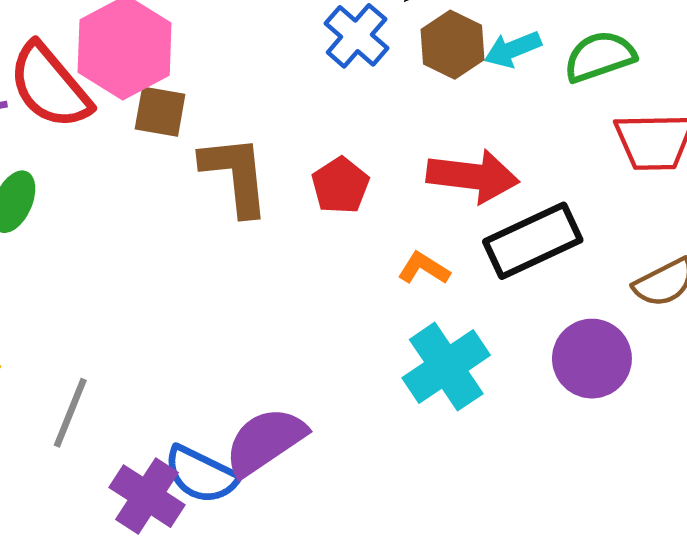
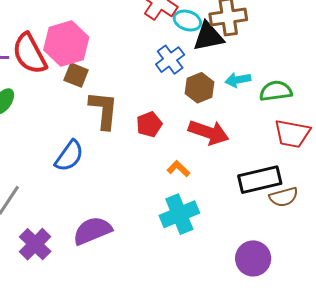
brown hexagon: (452, 45) -> (200, 88), moved
black rectangle: (533, 241) -> (260, 180), moved
purple circle: (592, 359) -> (253, 258), moved
blue semicircle: (201, 475) -> (69, 156), moved, turned -92

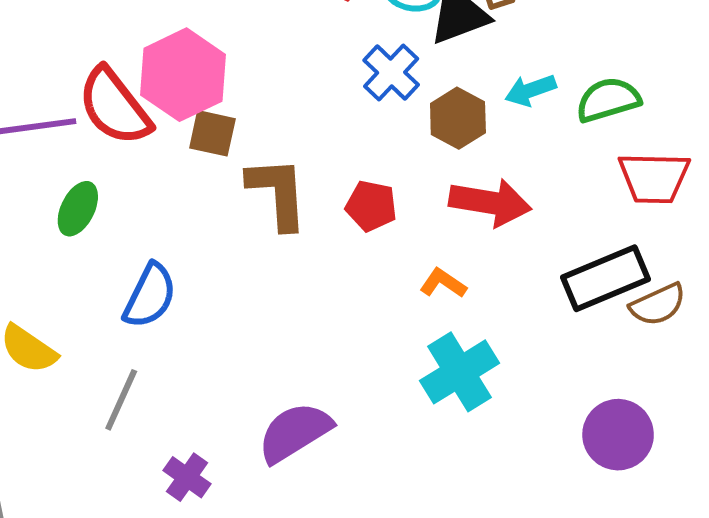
red pentagon: (149, 124) -> (371, 206), turned -30
blue semicircle: (69, 156) -> (150, 296), moved
purple cross: (35, 244) -> (187, 477), size x0.7

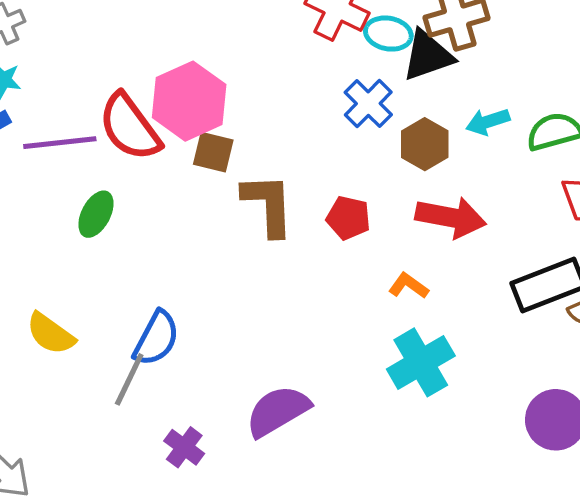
blue semicircle: (150, 296) -> (156, 338), moved

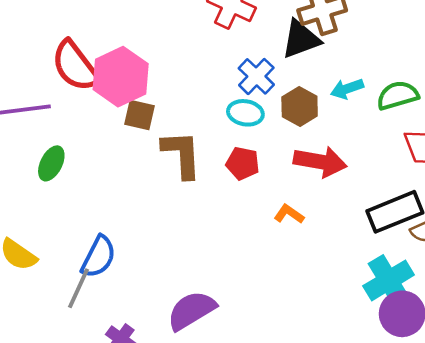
cyan ellipse: (388, 34) -> (245, 113), moved
red semicircle: (130, 127) -> (75, 66), moved
cyan cross: (421, 362) -> (389, 280), moved

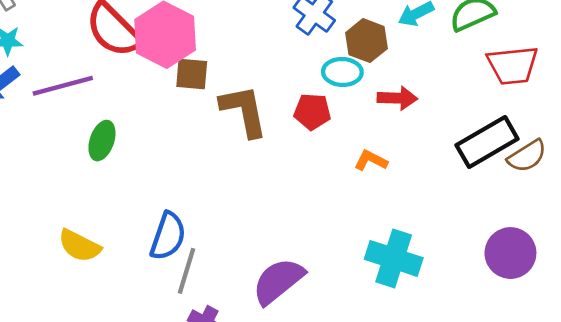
cyan ellipse: (245, 113) -> (342, 72), moved
red arrow: (320, 162) -> (397, 98), size x0.7
cyan cross: (389, 280) -> (394, 258), moved, turned -33
gray line: (78, 288) -> (187, 271), moved

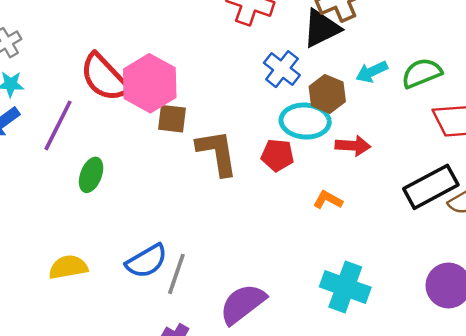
cyan ellipse: (342, 72) -> (305, 121), size x1.4
purple line: (63, 86) -> (58, 125), turned -50
blue semicircle: (168, 236) -> (147, 261), turned 39
yellow semicircle: (79, 246) -> (68, 267), turned 141
gray line: (187, 271) -> (176, 274), moved

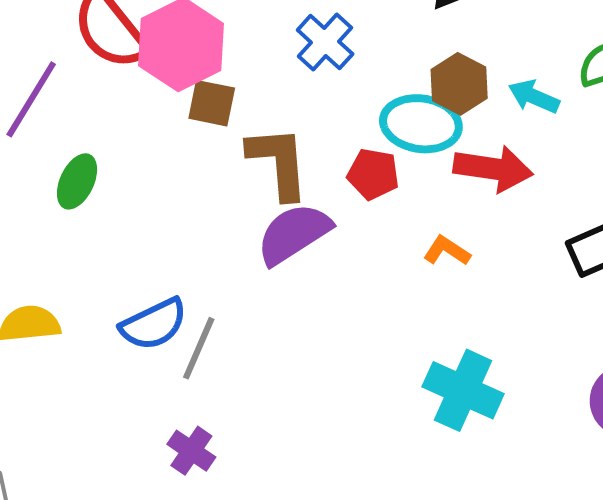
blue cross: (282, 69) -> (325, 42), moved
cyan arrow: (372, 72) -> (534, 97), moved, turned 44
red arrow: (353, 146) -> (493, 169), size x1.4
purple semicircle: (243, 304) -> (294, 234), moved

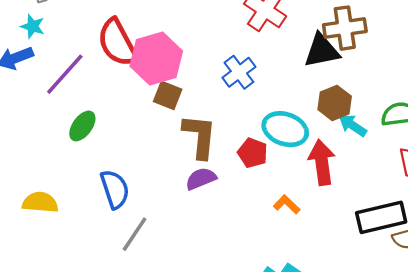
brown hexagon: (459, 84) -> (335, 103), moved
red arrow: (493, 169) -> (322, 162), turned -117
purple semicircle: (294, 234) -> (201, 179), size x0.7
blue semicircle: (154, 324) -> (115, 189), moved, turned -93

